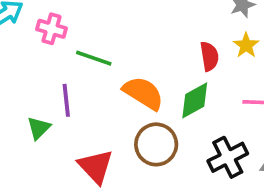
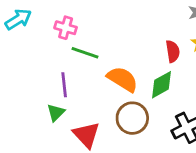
pink cross: (52, 29) -> (66, 28), moved
green triangle: (39, 128) -> (56, 113), moved

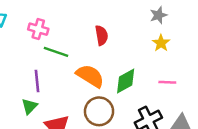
red semicircle: (173, 51) -> (102, 35), moved

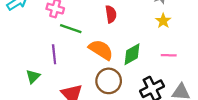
green triangle: (29, 106) -> (33, 76), moved

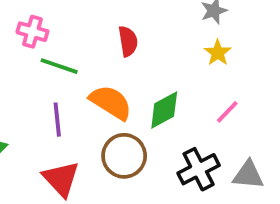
purple line: (54, 54) -> (57, 120), moved
pink line: (169, 55) -> (227, 112), turned -48

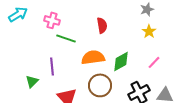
orange semicircle: (111, 102) -> (93, 57), turned -40
purple line: (57, 120) -> (52, 66), moved

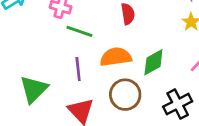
purple line: (52, 66) -> (78, 69), moved
green triangle: (32, 81) -> (34, 89), size x1.6

